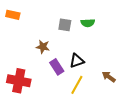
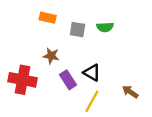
orange rectangle: (13, 15) -> (48, 18), moved
black triangle: (77, 61) -> (92, 73), turned 49
red cross: (19, 81) -> (22, 80), moved

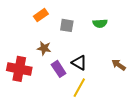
orange rectangle: (48, 18) -> (41, 15), turned -48
green semicircle: (105, 27) -> (100, 23), moved
brown arrow: (130, 92) -> (119, 65), moved

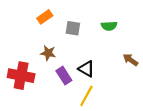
brown arrow: (119, 65) -> (130, 60), moved

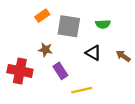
gray square: (73, 28) -> (69, 26), size x1.6
black triangle: (86, 69) -> (93, 53), moved
yellow line: (86, 96) -> (82, 90), turned 48

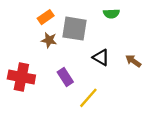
green semicircle: (103, 24) -> (111, 14), moved
brown star: (45, 50) -> (49, 40), moved
yellow line: (82, 90) -> (88, 98), turned -36

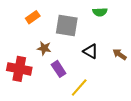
orange rectangle: (46, 17) -> (33, 17), moved
brown star: (49, 40) -> (44, 48), moved

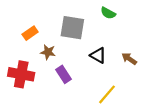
green semicircle: (100, 12) -> (108, 13), turned 32
orange rectangle: (33, 17) -> (30, 33), moved
yellow line: (79, 88) -> (107, 94), moved

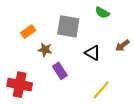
brown arrow: (129, 59) -> (122, 45), moved, turned -72
red cross: (21, 74) -> (20, 85), moved

